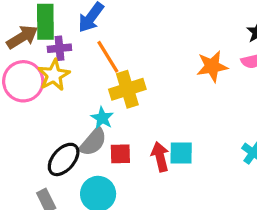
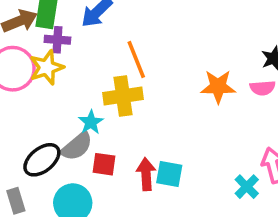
orange line: (108, 57) -> (136, 60), moved

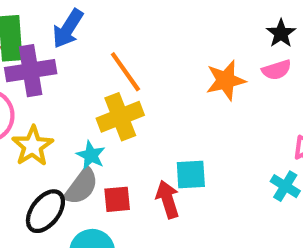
purple cross: (57, 40) -> (31, 71), size x1.6
yellow star: (47, 67) -> (33, 146), moved
cyan square: (169, 174) -> (191, 174), moved

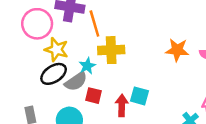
orange line: (125, 72) -> (94, 24), moved
yellow star: (33, 146) -> (56, 49), turned 30
black ellipse: (45, 211) -> (54, 74), moved

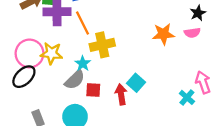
pink circle: (37, 24) -> (30, 53), moved
black ellipse: (54, 74) -> (24, 77), moved
cyan square: (140, 96) -> (136, 83), turned 36

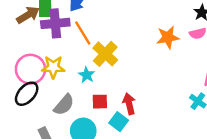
yellow cross: (102, 45) -> (105, 54), turned -30
gray semicircle: (75, 80) -> (64, 105), moved
cyan square: (136, 83) -> (119, 122), moved

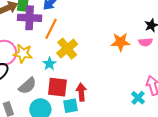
orange line: (83, 33) -> (51, 29), turned 50
red square: (100, 102) -> (57, 87), size x1.5
cyan square: (119, 122) -> (71, 106), turned 35

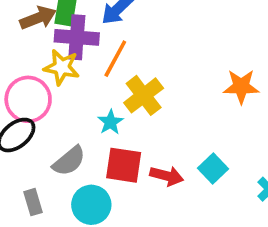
yellow star: (23, 54) -> (62, 67), moved
red arrow: (81, 92) -> (167, 176), turned 108
cyan square: (71, 106) -> (213, 168), moved, turned -35

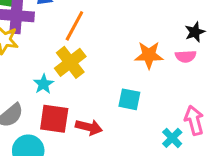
orange line: (115, 59) -> (74, 26), moved
cyan square: (213, 168) -> (129, 99), moved, turned -35

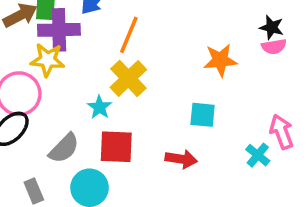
black star: (195, 32) -> (272, 27), turned -30
pink semicircle: (186, 56) -> (274, 47), moved
red arrow: (89, 127) -> (181, 159), moved

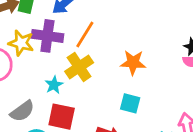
purple cross: (59, 30) -> (47, 36), moved
orange star: (220, 60) -> (133, 62), moved

